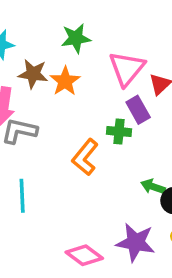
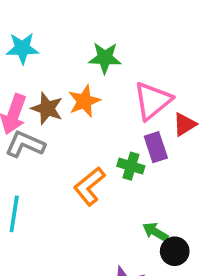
brown star: (33, 74) -> (47, 109), moved

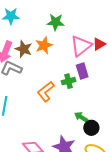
red triangle: (185, 124) -> (99, 44), moved
green cross: (131, 166) -> (69, 81), turned -32

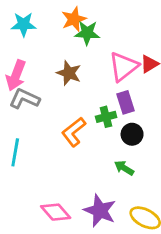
orange star: (44, 45) -> (74, 19), moved
brown star: (24, 49) -> (69, 73), moved
black circle: (91, 128) -> (132, 134), moved

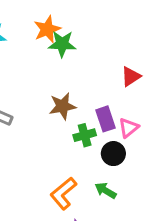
pink triangle: (124, 67) -> (129, 128), moved, size x0.6
brown star: (69, 73) -> (63, 106), moved, turned -30
orange L-shape: (74, 132) -> (63, 193), moved

